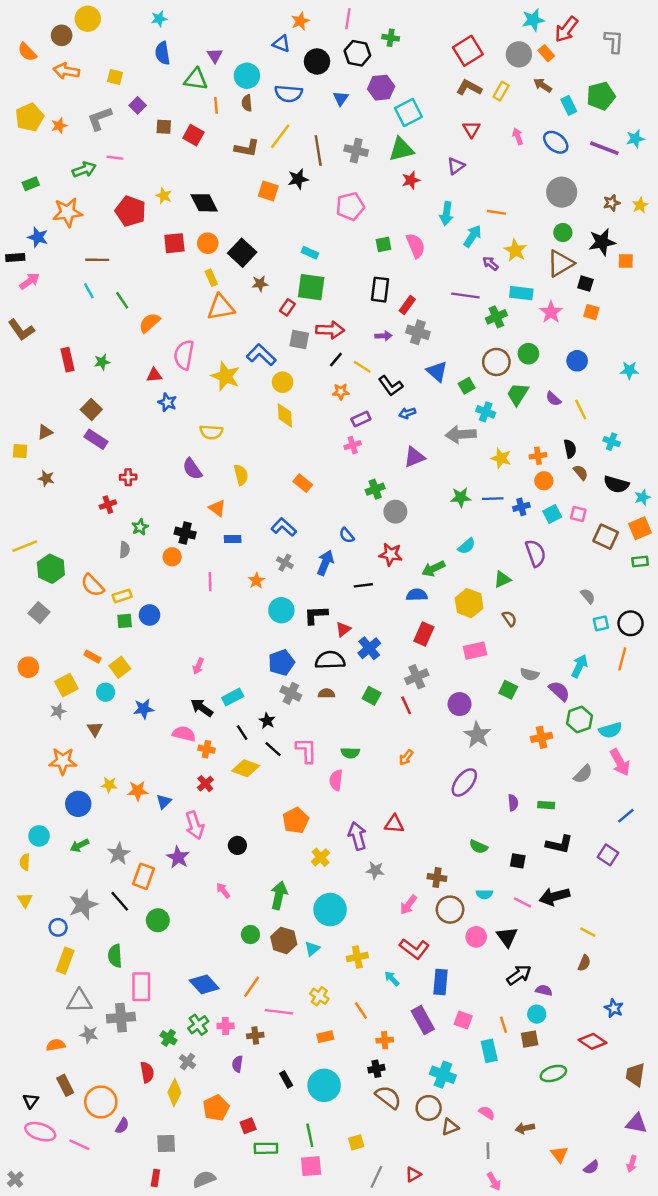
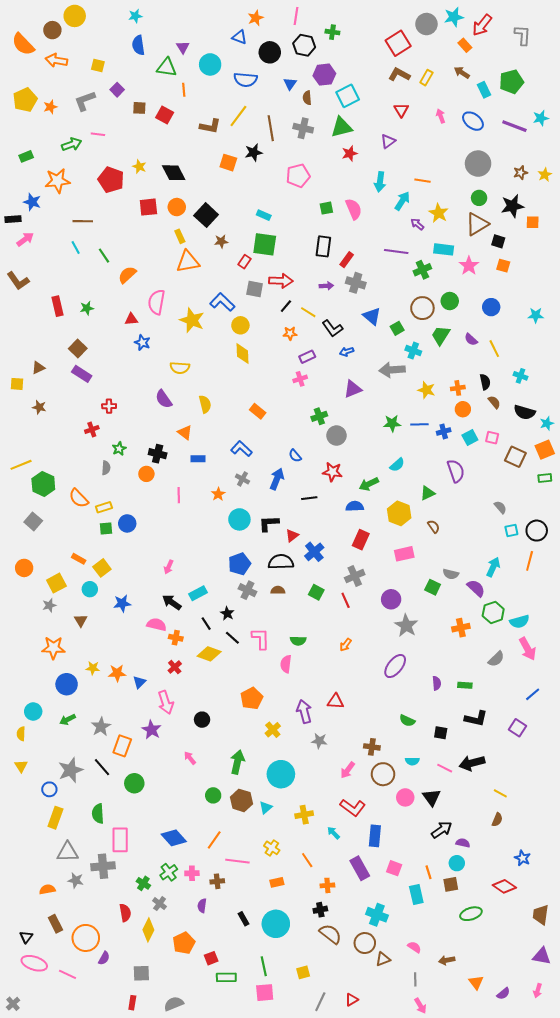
orange semicircle: (27, 52) -> (23, 44), size x1.4
gray circle: (519, 54) -> (426, 24), moved
brown semicircle: (247, 103) -> (307, 98), moved

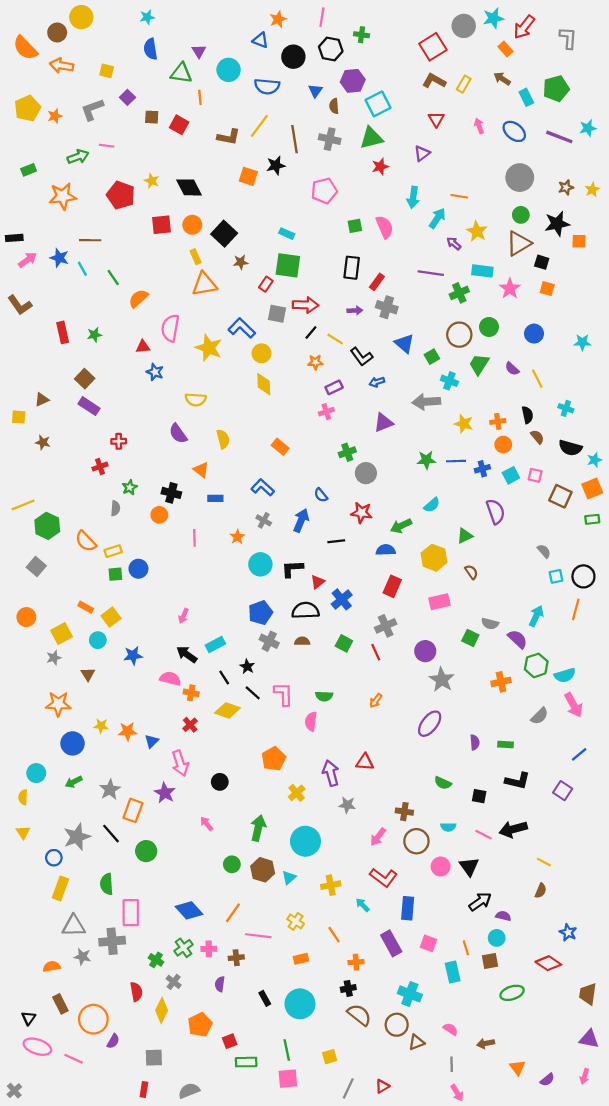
blue star: (32, 202) -> (59, 258), moved

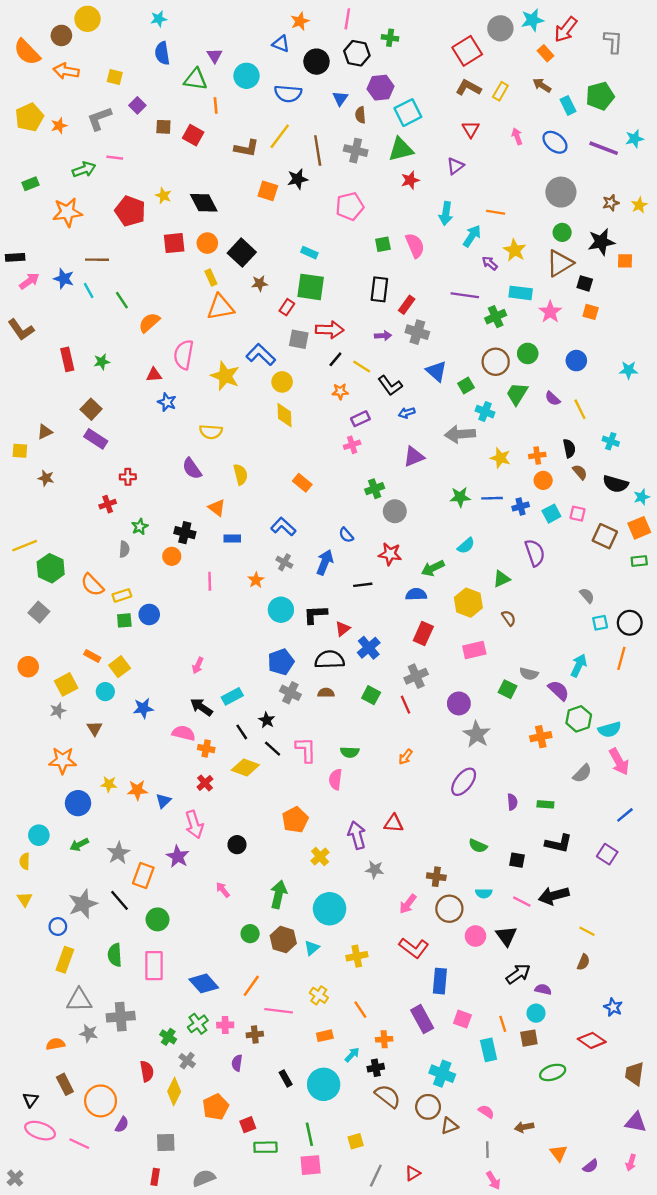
cyan arrow: (363, 905) -> (352, 1055), moved, turned 88
pink rectangle: (131, 913) -> (154, 966), moved

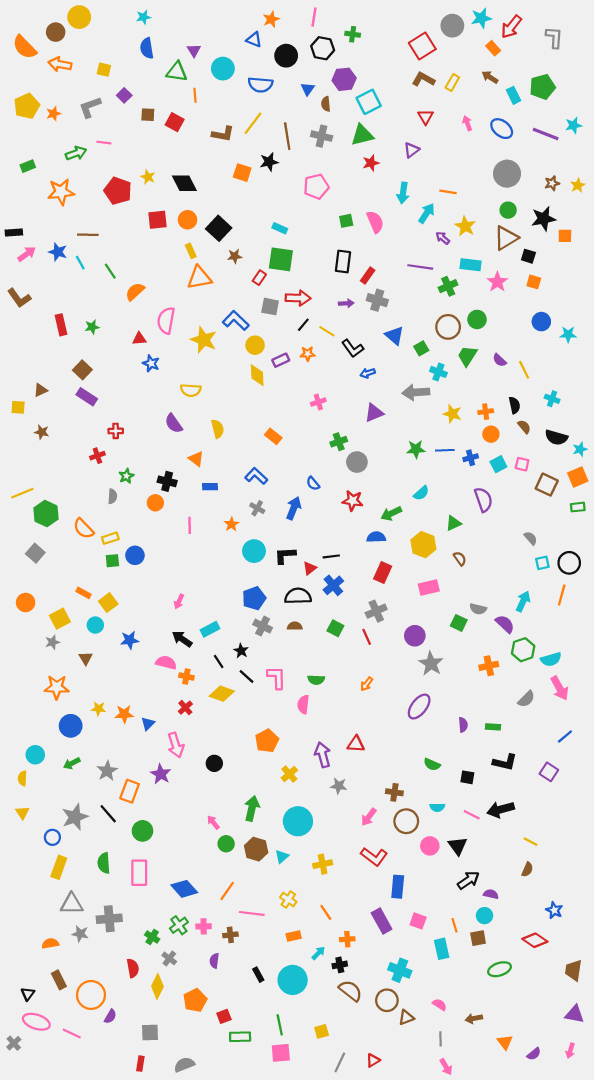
blue circle: (576, 361) -> (541, 322), moved
purple rectangle: (360, 419) -> (281, 360), moved
black line: (363, 585) -> (331, 556), moved
pink arrow: (223, 890) -> (213, 822), moved
gray cross: (15, 1178) -> (14, 1043), moved

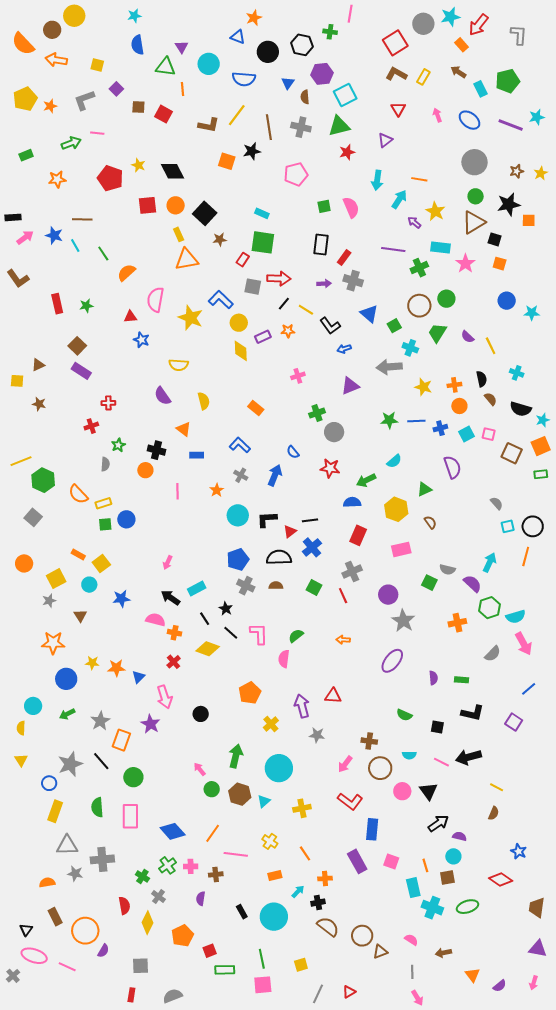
pink line: (314, 17) -> (350, 14), moved
orange star: (61, 192) -> (57, 179), size x0.7
green semicircle: (316, 680) -> (296, 636), turned 140
orange arrow: (367, 684) -> (343, 640), turned 56
cyan cross: (400, 970) -> (432, 908), moved

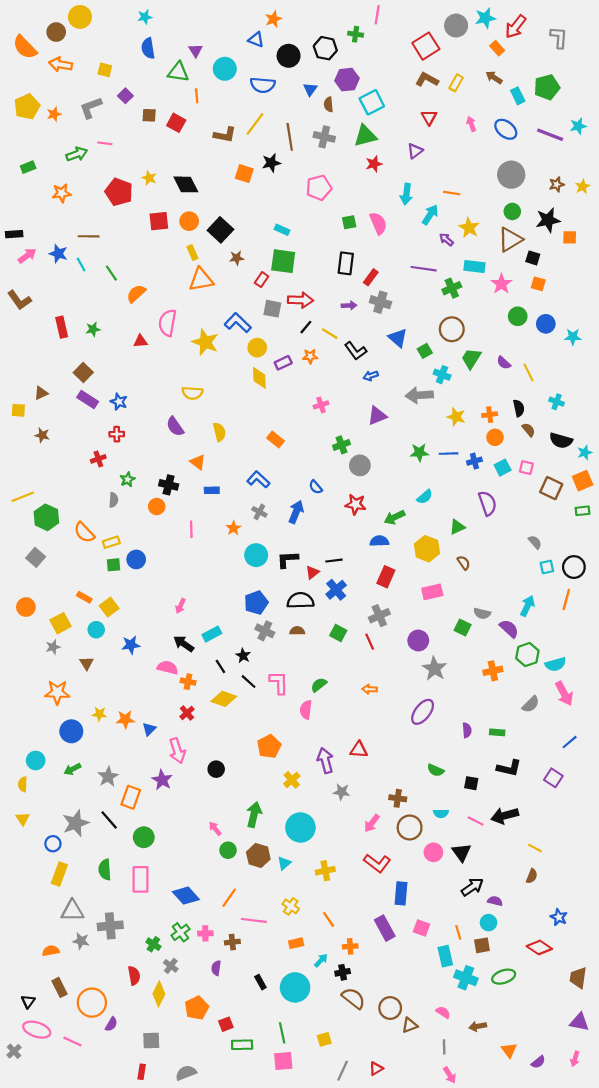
green circle: (446, 299) -> (518, 316), moved
blue star: (141, 340) -> (119, 402), moved

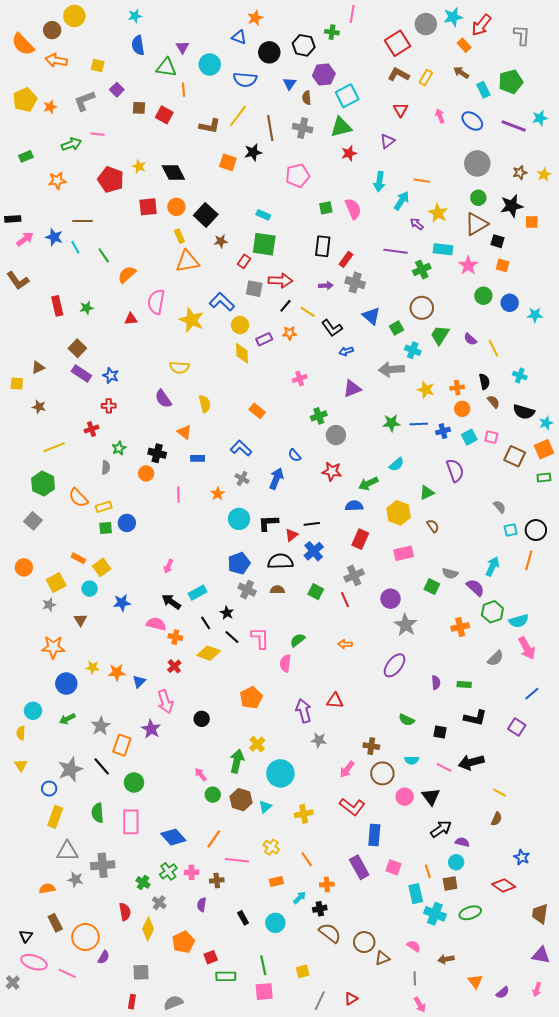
yellow line: (23, 497) -> (54, 447), moved
yellow cross: (292, 780) -> (257, 744), moved
cyan circle: (295, 987) -> (275, 923), size x0.7

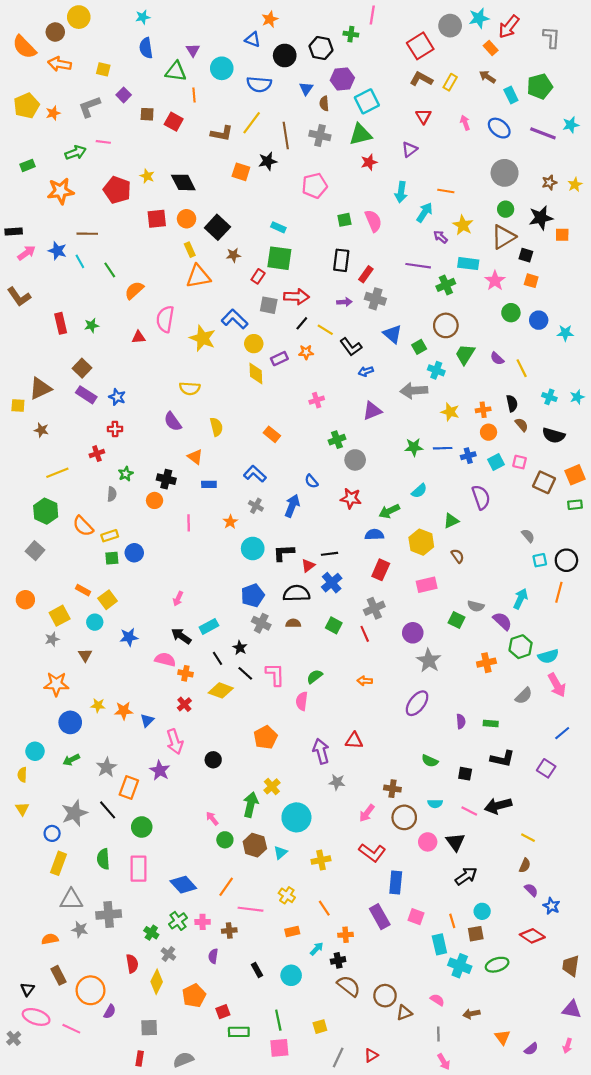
orange star: (57, 181) -> (61, 191), size x1.4
brown triangle: (38, 367) -> (40, 388), size x1.6
cyan star: (546, 423) -> (577, 397), moved
purple semicircle: (462, 842) -> (531, 890), moved, turned 32

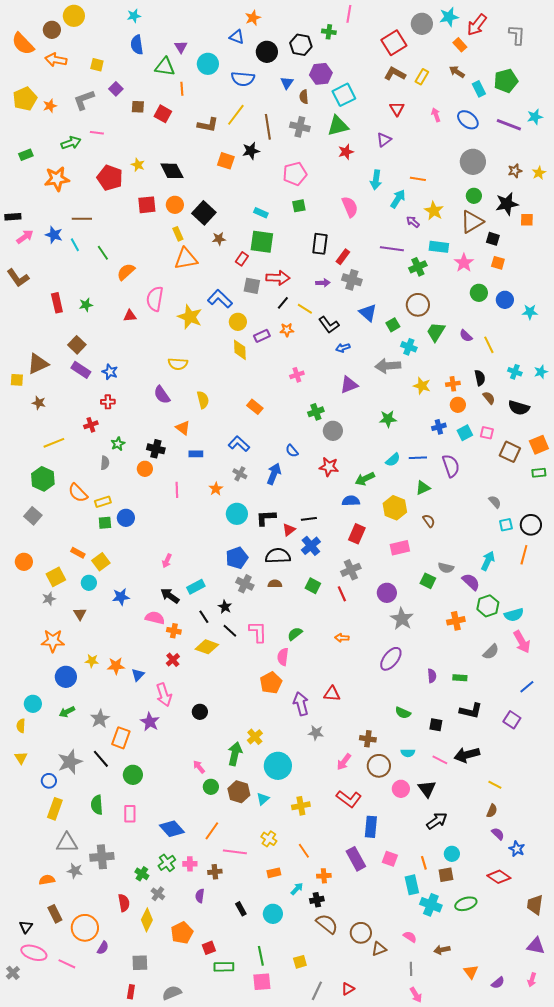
green square: (344, 220) -> (299, 206), moved
blue line: (443, 448) -> (418, 458), moved
orange pentagon: (265, 737) -> (271, 683), moved
pink rectangle: (139, 869) -> (130, 814), size x0.7

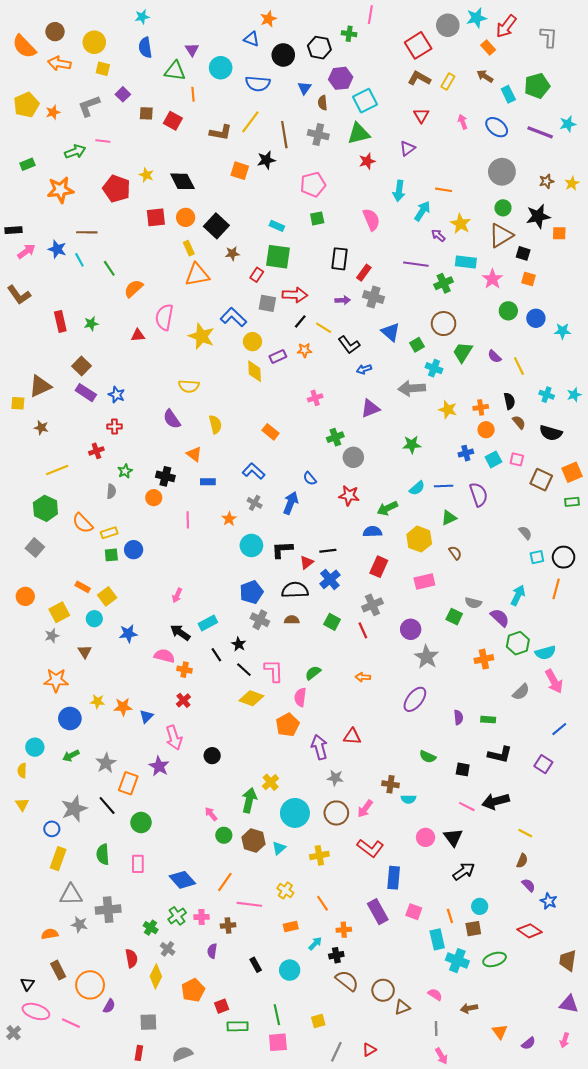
yellow circle: (74, 16) -> (94, 42), moved
yellow diamond: (207, 647) -> (251, 698), moved
cyan semicircle: (408, 753) -> (409, 799), moved
brown circle: (379, 766) -> (336, 813), moved

